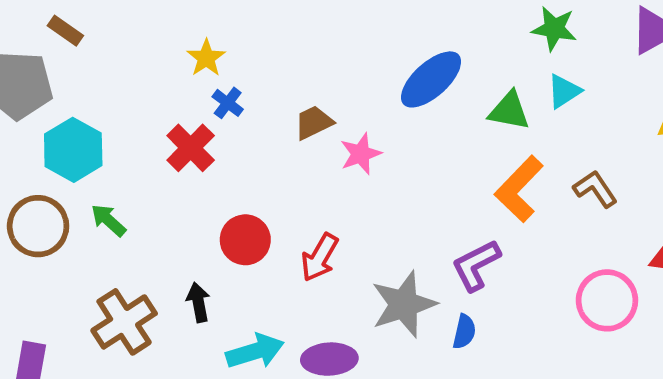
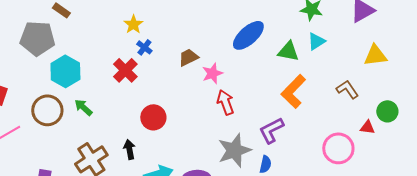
brown L-shape: (595, 189) -> (347, 89), moved
red arrow: (320, 257) -> (225, 102), moved, turned 130

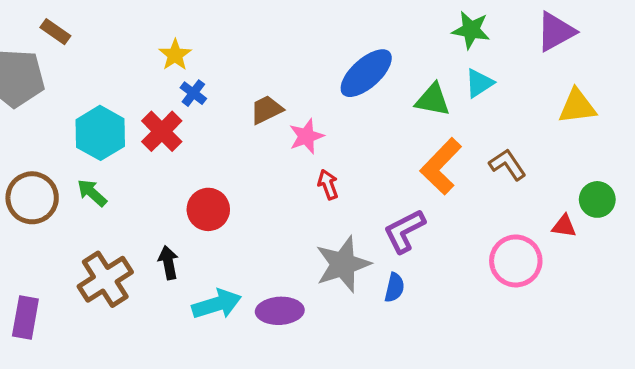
cyan hexagon: (65, 71) -> (100, 133), moved
brown L-shape: (347, 89) -> (507, 165), moved
red arrow: (225, 102) -> (328, 184), size x0.7

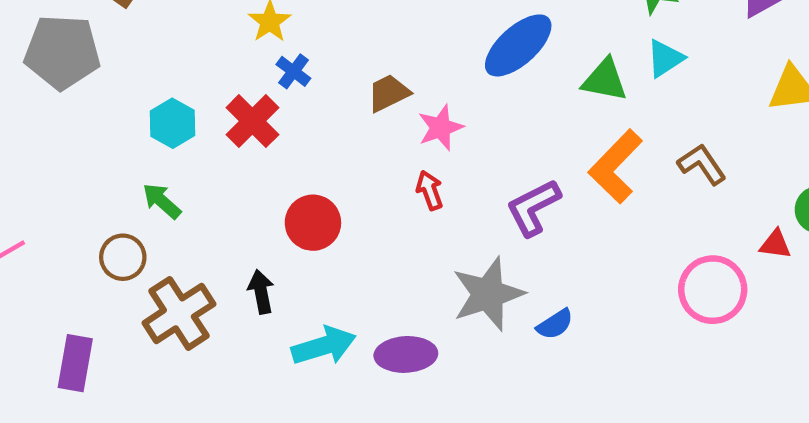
cyan hexagon: (100, 133) -> (172, 123), size x0.7
red arrow: (328, 184) -> (430, 190), moved
brown circle: (32, 198) -> (123, 257), moved, size x0.7
purple L-shape: (404, 231) -> (533, 208), moved
blue semicircle: (394, 288) -> (555, 324), turned 44

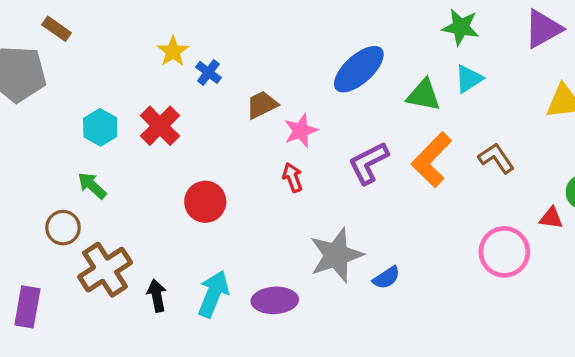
blue cross: (293, 71) -> (208, 72), moved
purple L-shape: (533, 208) -> (369, 163), moved
black arrow: (261, 292) -> (157, 296), moved
cyan arrow: (324, 346) -> (213, 294), turned -51

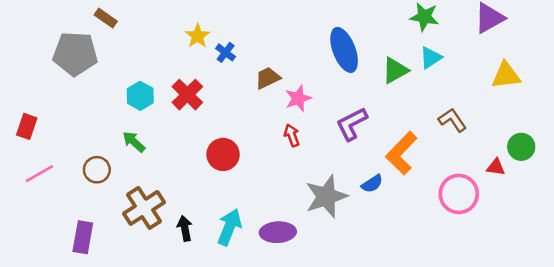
blue ellipse: (359, 69) -> (344, 50), turned -69
green triangle: (424, 95) -> (395, 70), turned -40
orange L-shape: (432, 160) -> (401, 153), moved
brown circle: (63, 228) -> (97, 170), moved
blue semicircle: (386, 278) -> (372, 184), moved

